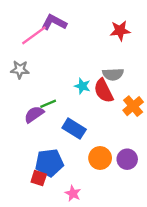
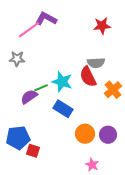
cyan star: (82, 86) -> (62, 82), moved, size x1.5
blue pentagon: (49, 163) -> (18, 138), moved
pink star: (73, 193) -> (92, 165), moved

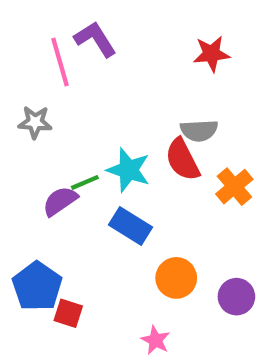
purple L-shape: (46, 19) -> (95, 39), turned 30
pink line: (29, 30) -> (60, 62), turned -70
purple circle: (108, 135) -> (236, 297), moved
blue pentagon: (18, 138) -> (37, 286), turned -30
pink star: (92, 165) -> (155, 340), moved

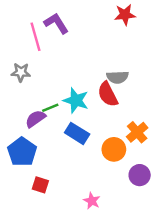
red star: (212, 54) -> (125, 15), moved
orange cross: (234, 187) -> (137, 132), moved
orange circle: (176, 278) -> (114, 149), moved
blue pentagon: (37, 286) -> (22, 152), moved

